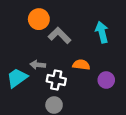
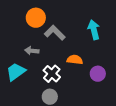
gray arrow: (38, 65) -> (32, 51), moved
white cross: (56, 80) -> (52, 74), turned 30

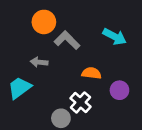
cyan arrow: (94, 30) -> (115, 37), turned 132
white cross: (52, 74) -> (80, 102), moved

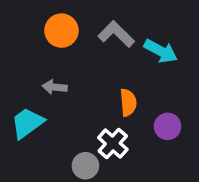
gray L-shape: (67, 40) -> (116, 34), moved
orange semicircle: (91, 73) -> (128, 102), turned 78

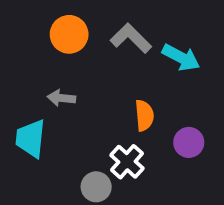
cyan trapezoid: (27, 123) -> (31, 139), turned -48

